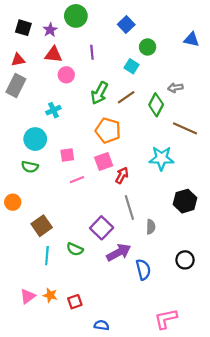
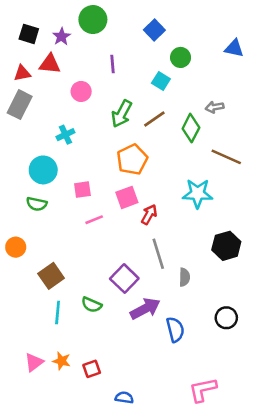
red triangle: (53, 54) -> (50, 64), moved
orange pentagon: (108, 130) -> (132, 159), turned 30

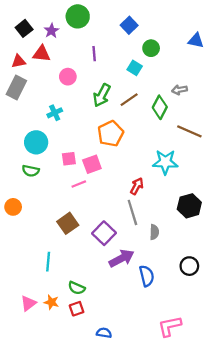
black square: (29, 34) -> (24, 28), turned 35
pink square: (127, 197) -> (92, 164), moved
red arrow: (149, 214) -> (137, 186), moved
brown square: (51, 276) -> (68, 223), moved
green semicircle: (92, 305) -> (77, 288), moved

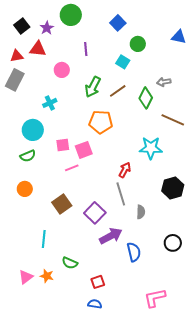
orange pentagon: (111, 134) -> (101, 122), turned 30
green semicircle: (31, 171) -> (28, 156), turned -35
orange circle: (13, 207) -> (25, 189), moved
red square: (77, 309) -> (98, 282), moved

